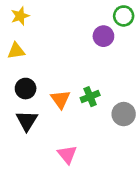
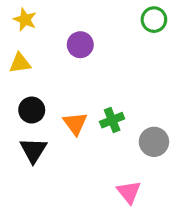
yellow star: (20, 16) -> (25, 20), turned -30
purple circle: (103, 36) -> (80, 45), moved
pink triangle: (67, 154) -> (129, 192), moved

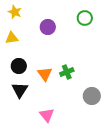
green circle: (154, 20) -> (85, 18), moved
gray circle: (154, 142) -> (92, 96), moved
pink triangle: (129, 192) -> (47, 115), moved

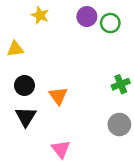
yellow star: (15, 12) -> (40, 15), moved
purple circle: (48, 27) -> (87, 17), moved
green cross: (67, 72) -> (121, 84), moved

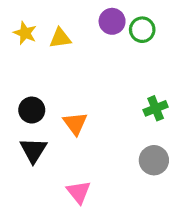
yellow star: (40, 15) -> (25, 33), moved
yellow triangle: (15, 49) -> (60, 38), moved

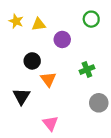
purple circle: (112, 21) -> (62, 39), moved
green cross: (156, 108) -> (87, 70), moved
black circle: (32, 110) -> (32, 61), moved

